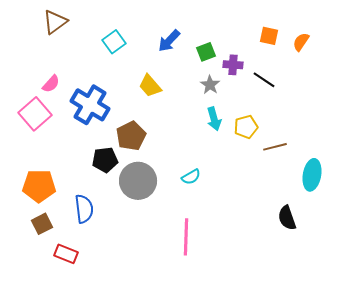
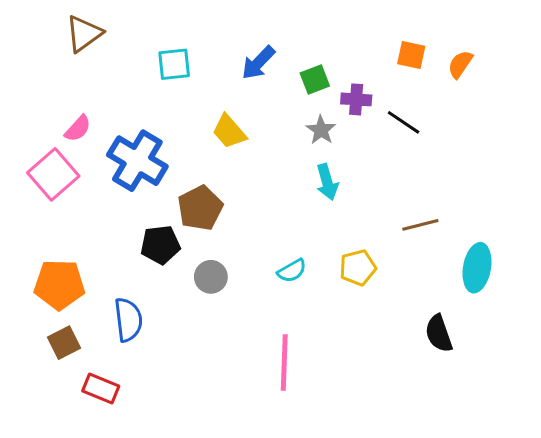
cyan square: (114, 42) -> (174, 64), turned 30
yellow pentagon: (246, 127) -> (358, 268), moved
gray circle: (138, 181) -> (211, 277), size x0.6

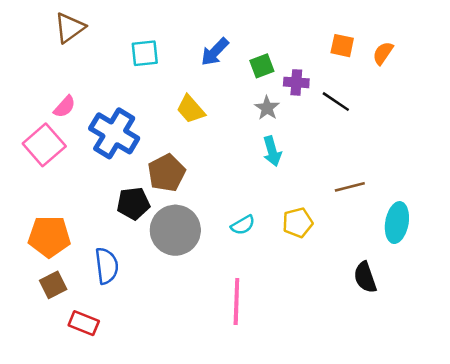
gray circle: (211, 277) -> (175, 230), size x1.8

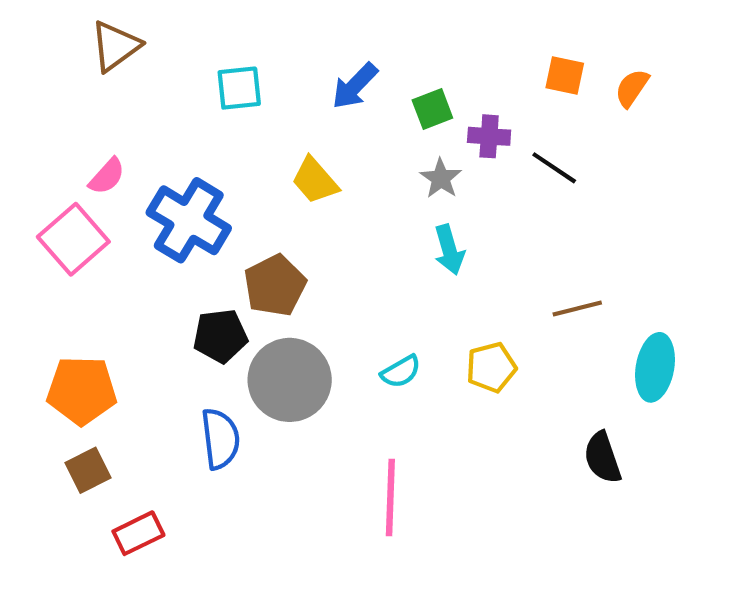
blue semicircle: (107, 266) -> (220, 439), moved
red rectangle: (84, 323) -> (138, 533), turned -48

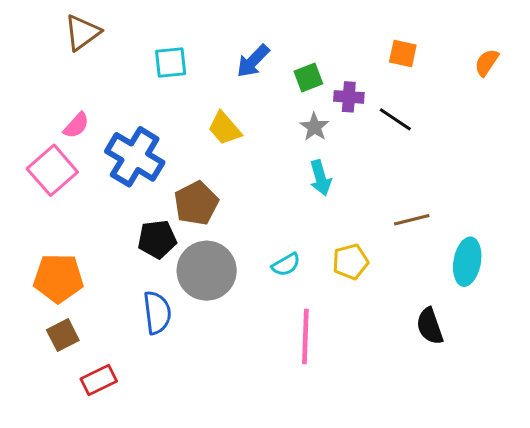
orange semicircle: (632, 88) -> (487, 62), moved
pink line: (390, 498) -> (305, 337), moved

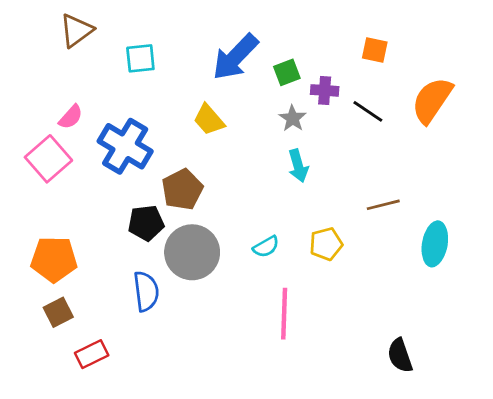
blue arrow: (253, 61) -> (235, 57), size x1.5
cyan square: (171, 62) -> (140, 58), moved
orange semicircle: (487, 62) -> (432, 100), moved, size x1.8
black semicircle: (430, 326) -> (400, 355), moved

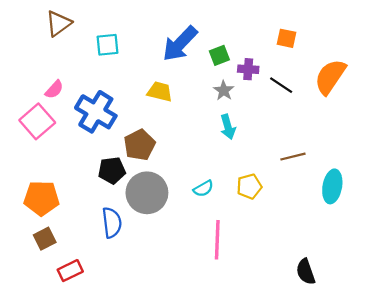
yellow trapezoid: (209, 120) -> (160, 92), turned 145

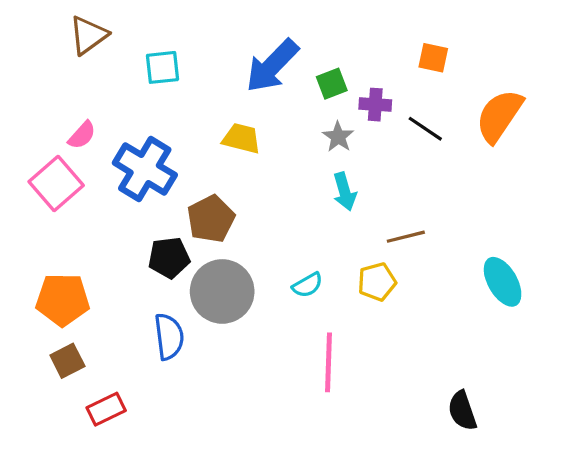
brown line: (293, 157) -> (406, 237), moved
cyan ellipse: (332, 186) -> (503, 282), turned -40

